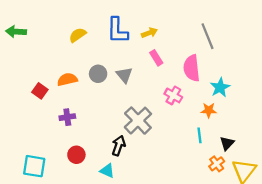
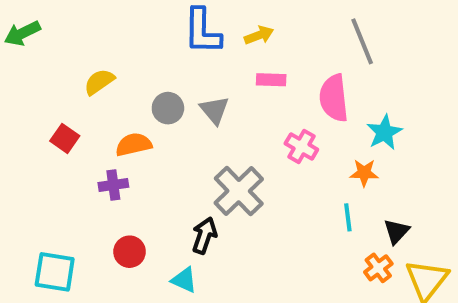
green arrow: (16, 32) -> (22, 33), turned -30
yellow semicircle: (78, 35) -> (99, 82), moved
pink rectangle: (156, 58) -> (271, 80), turned -56
orange semicircle: (67, 79) -> (134, 145), moved

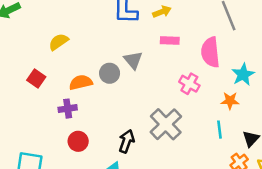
gray circle: (168, 108) -> (110, 73), moved
gray cross: (239, 191) -> (166, 124), moved
red circle: (130, 252) -> (78, 141), moved

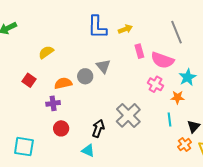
pink rectangle: (170, 41) -> (139, 51), moved, turned 72
pink semicircle: (210, 52) -> (162, 60), turned -65
pink cross: (189, 84) -> (155, 84), moved

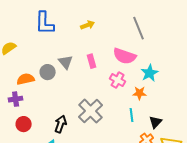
blue L-shape: (97, 27) -> (45, 23), moved
pink rectangle: (139, 51) -> (92, 61), moved

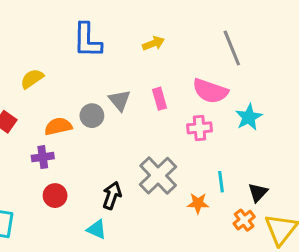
pink cross: (118, 80) -> (200, 128), turned -35
orange star: (140, 93) -> (198, 203), moved

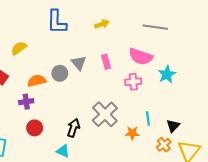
gray line: (232, 48) -> (155, 27), turned -60

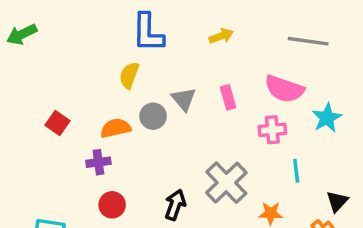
yellow semicircle: (19, 48) -> (129, 75), moved, turned -35
cyan line: (148, 118) -> (296, 171), moved

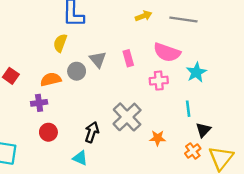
yellow arrow: (221, 36) -> (143, 16), moved
cyan line: (296, 171) -> (188, 109), moved

